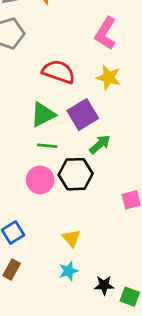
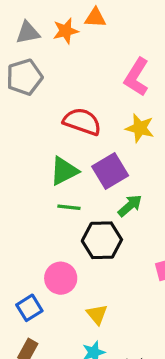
pink circle: (40, 180) -> (61, 278), moved

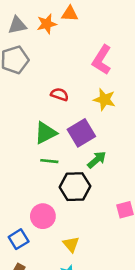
red semicircle: (82, 122) -> (60, 94), size x0.6

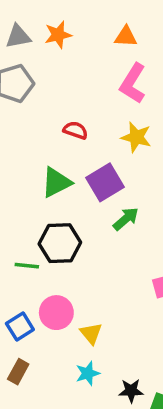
orange triangle: (70, 14) -> (126, 36), moved
green line: (49, 161) -> (27, 266), moved
black hexagon: (75, 187) -> (60, 243), moved
pink circle: (43, 216) -> (56, 313), moved

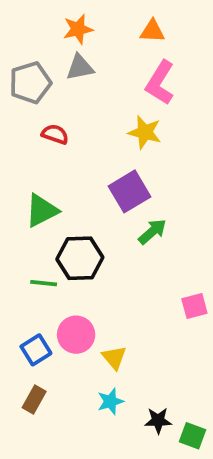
gray triangle: (18, 36) -> (80, 67), moved
red semicircle: (75, 130) -> (55, 134), moved
yellow star: (136, 137) -> (145, 132), moved
green triangle: (56, 182) -> (42, 211), moved

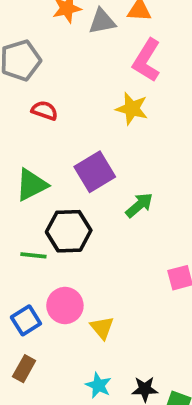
gray triangle: (80, 67) -> (102, 21), moved
purple square: (129, 191) -> (95, 172), moved
cyan star: (110, 401) -> (98, 385), moved, turned -30

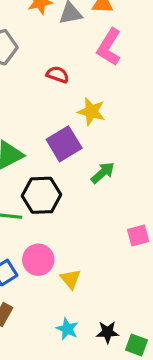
yellow star: (132, 109) -> (91, 112), moved
red semicircle: (45, 110) -> (58, 75), moved

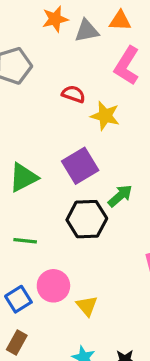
yellow star: (91, 112) -> (105, 116), moved
black hexagon: (41, 195) -> (87, 219), moved

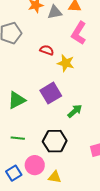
black hexagon: (87, 219) -> (55, 141), moved
yellow triangle: (87, 306) -> (55, 177), turned -40

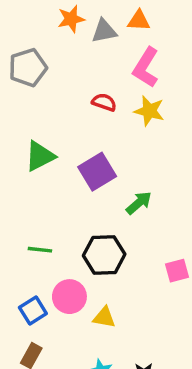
red semicircle: (47, 50) -> (104, 102), moved
yellow star: (66, 63) -> (149, 111), moved
green triangle: (17, 100) -> (40, 156), moved

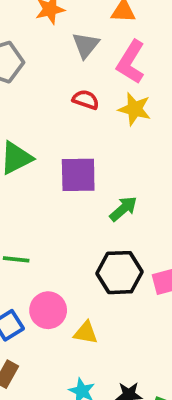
gray triangle: (104, 31) -> (86, 45), moved, turned -40
purple square: (97, 172) -> (78, 175), turned 30
black hexagon: (104, 255) -> (120, 273), moved

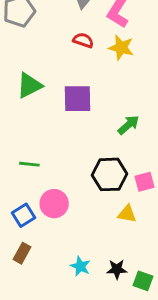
green arrow: (123, 209) -> (128, 125), moved
yellow triangle: (86, 333) -> (127, 214), moved

